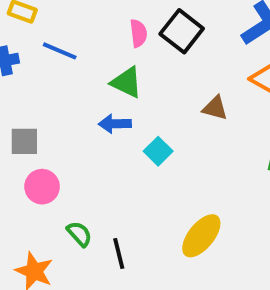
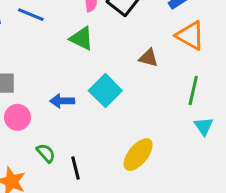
blue arrow: (115, 124) -> (62, 101), moved
cyan square: (158, 151) -> (105, 91), size x1.5

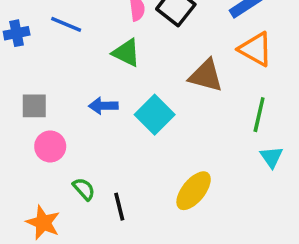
brown triangle: (148, 58) -> (206, 76), size x1.5
blue arrow: (62, 101) -> (103, 106), moved

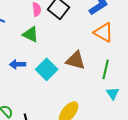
brown triangle: (206, 76) -> (76, 60), moved

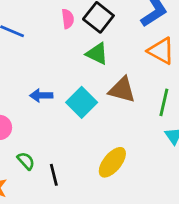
green triangle: (31, 34) -> (97, 54), moved

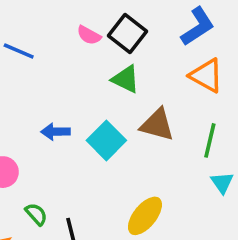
pink semicircle: (68, 19) -> (89, 35), turned 126

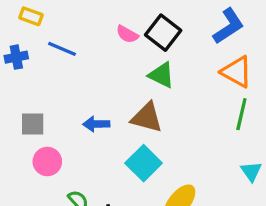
brown triangle: (157, 125) -> (147, 117), moved
cyan square: (106, 140) -> (144, 163), moved
green line: (210, 140) -> (241, 114), moved

